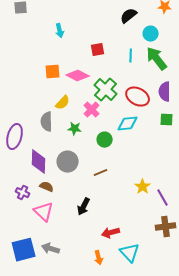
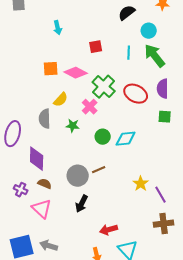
cyan diamond: (128, 124) -> (126, 139), moved
gray circle: (68, 162) -> (78, 176), moved

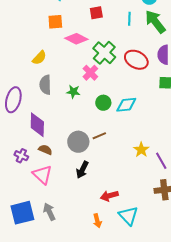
orange square: (51, 69) -> (55, 22), moved
yellow semicircle: (61, 100) -> (39, 58), moved
gray arrow: (49, 246) -> (49, 212), turned 48

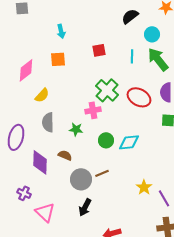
pink diamond: (76, 39) -> (26, 70), moved, turned -65
pink cross: (90, 73) -> (93, 110), turned 35
brown semicircle: (45, 150) -> (65, 155), moved

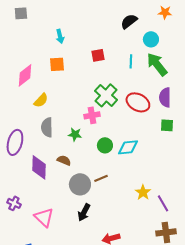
purple cross: (24, 193) -> (14, 203), moved

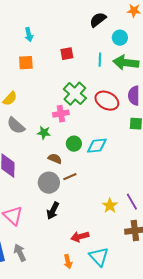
green arrow: (157, 64) -> (126, 63), turned -45
gray semicircle: (47, 127) -> (16, 126), turned -48
brown semicircle: (64, 160) -> (55, 159), moved
yellow star: (143, 192) -> (110, 206), moved

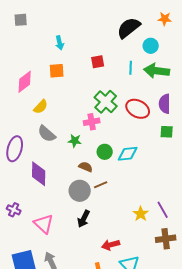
black semicircle: (98, 20) -> (129, 28), size x1.4

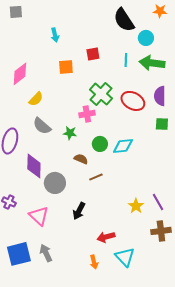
black semicircle: (129, 28) -> (124, 20), turned -85
orange square: (57, 71) -> (66, 67), moved
gray circle: (80, 191) -> (55, 183), moved

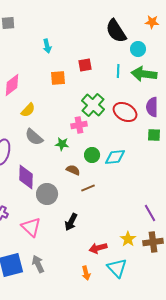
yellow star: (136, 206) -> (128, 239), moved

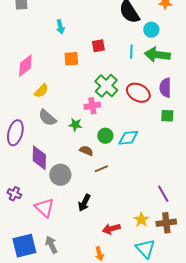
cyan triangle: (117, 268) -> (145, 249), moved

